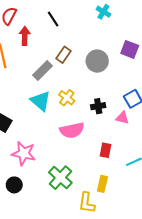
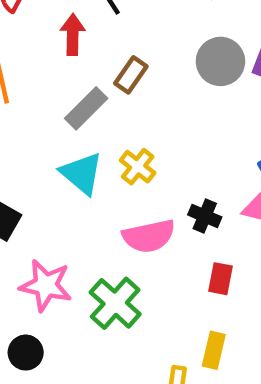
red arrow: (25, 36) -> (73, 35), moved
gray circle: (97, 61) -> (220, 61), moved
black cross: (98, 106) -> (205, 216), moved, turned 32
green cross: (60, 178) -> (115, 303), moved

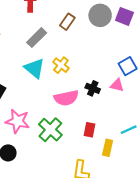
brown rectangle: (131, 75) -> (67, 22), moved
red rectangle: (220, 279) -> (90, 130), moved
yellow rectangle: (214, 350) -> (108, 148), moved

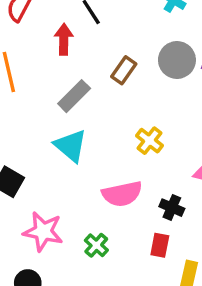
yellow cross: (61, 65) -> (150, 141), moved
black cross: (93, 88) -> (172, 208), moved
green cross: (50, 130) -> (96, 245), size x0.6

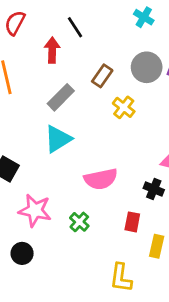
yellow cross: (150, 141) -> (124, 107), moved
cyan triangle: (71, 146) -> (58, 139), turned 48
black cross: (172, 208) -> (154, 189), moved

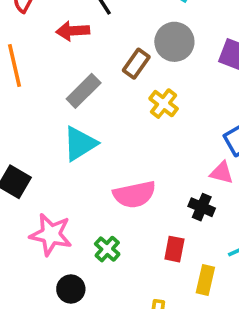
red arrow: (52, 50) -> (73, 31), turned -95
gray circle: (147, 67) -> (174, 42), moved
black circle: (22, 253) -> (71, 289), moved

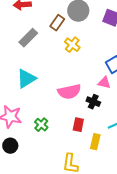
cyan triangle: (80, 144) -> (26, 79), moved
pink semicircle: (134, 194) -> (69, 92), moved
black circle: (71, 289) -> (10, 146), moved

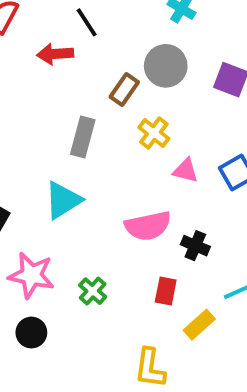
gray rectangle: (28, 38) -> (83, 137), moved, turned -30
pink triangle: (104, 83) -> (185, 171), moved
yellow rectangle: (95, 142) -> (199, 325), turned 35

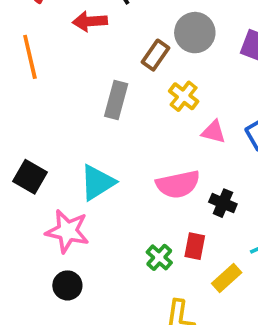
cyan triangle: (63, 200) -> (97, 182), moved
green cross: (93, 291) -> (159, 257), moved

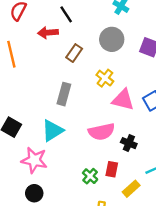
brown rectangle: (155, 55) -> (74, 53), moved
gray rectangle: (116, 100) -> (64, 94), moved
pink triangle: (214, 132) -> (123, 100), size x1.5

